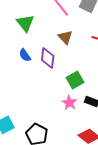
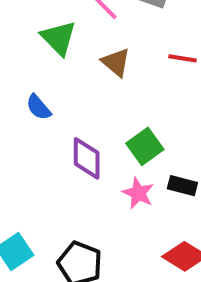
green triangle: (25, 23) -> (59, 38), moved
purple diamond: (48, 58) -> (87, 158), moved

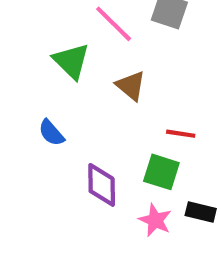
red line: (182, 58) -> (181, 134), moved
green square: (145, 146) -> (161, 172), turned -36

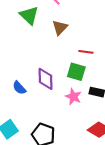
brown triangle: (131, 86) -> (60, 28), turned 35
blue semicircle: (51, 133) -> (19, 88), moved

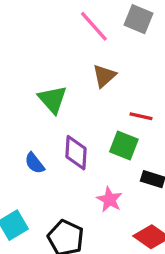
green triangle: (29, 15) -> (53, 99), moved
pink star: (73, 97) -> (109, 200), moved

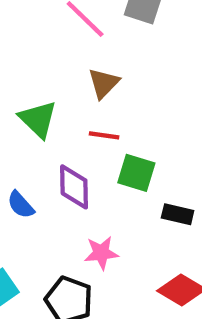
red line: (141, 116) -> (104, 135), moved
pink star: (109, 200) -> (101, 253), moved, turned -30

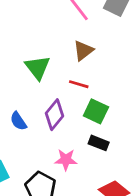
purple diamond: (74, 187) -> (54, 115), turned 32
black rectangle: (178, 214) -> (99, 143), moved

